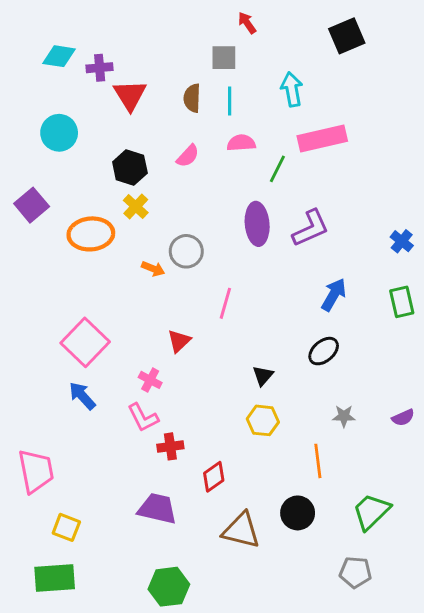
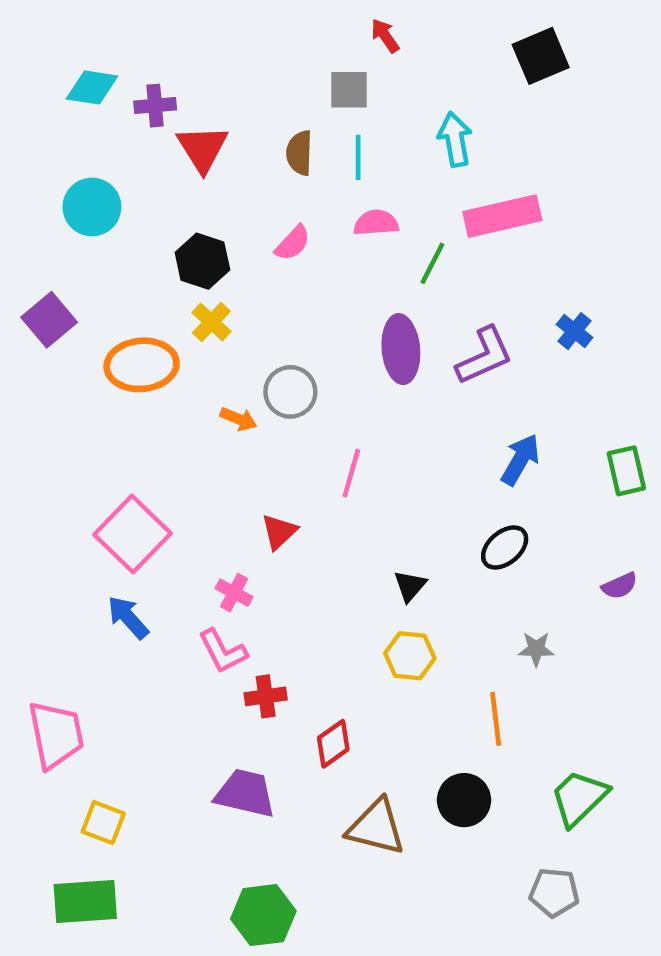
blue cross: (402, 241) -> (575, 331), moved
purple semicircle: (403, 418) -> (620, 586), moved

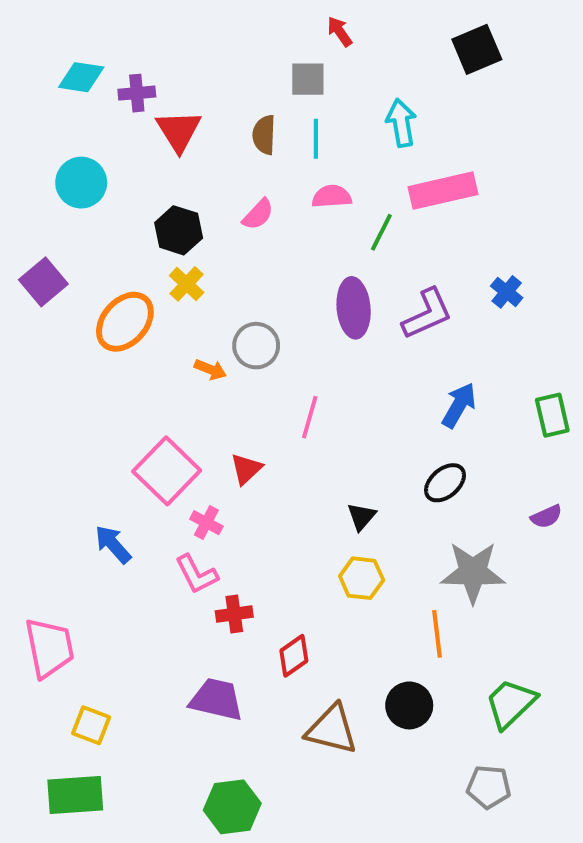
orange ellipse: (142, 365) -> (125, 322), turned -44
pink square: (133, 534) -> (167, 471), moved
gray star: (536, 649) -> (473, 572), size x2.0

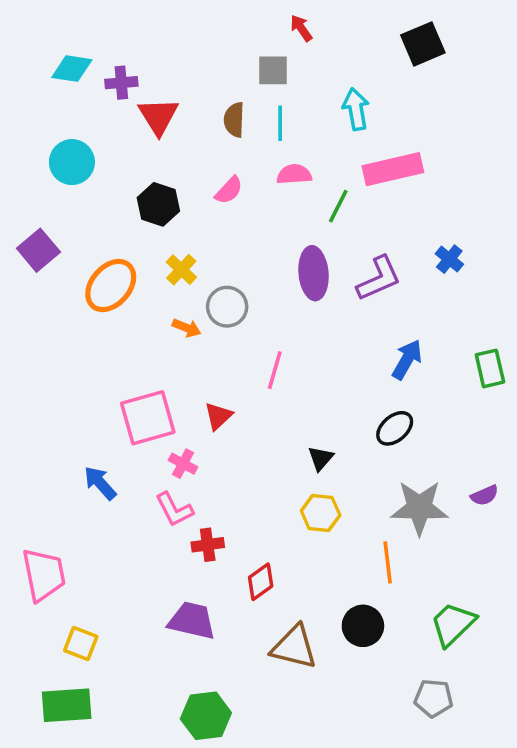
yellow cross: (187, 284) -> (181, 270), moved
pink square: (167, 471) -> (148, 418), turned 30
purple semicircle: (546, 517) -> (485, 495), moved

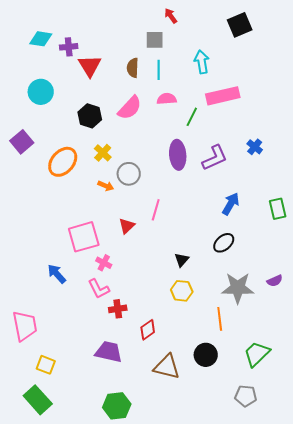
pink semicircle: (229, 190) -> (130, 108), size x1.5
red triangle: (218, 416) -> (127, 226), moved
green rectangle: (67, 705) -> (38, 400), turned 52

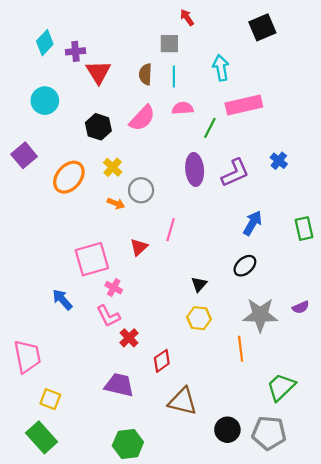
cyan diamond: (41, 39) -> (45, 43), turned -55
red cross: (118, 309) -> (129, 338), turned -36
black circle: (206, 355) -> (227, 430), moved
gray pentagon: (246, 396) -> (269, 433), size x1.4

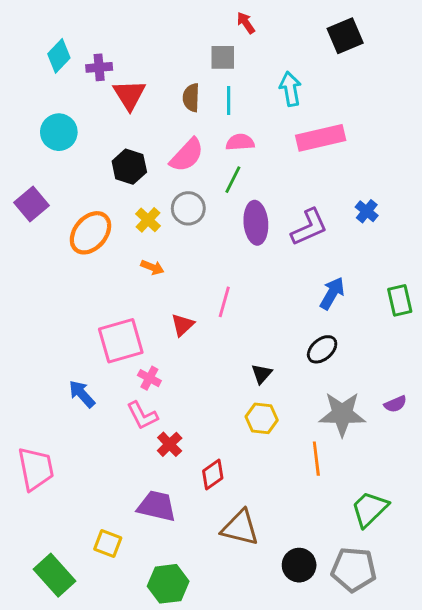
green line: (210, 128) -> (233, 180), moved
gray circle: (141, 190) -> (188, 208), moved
yellow square: (50, 399) -> (108, 544), moved

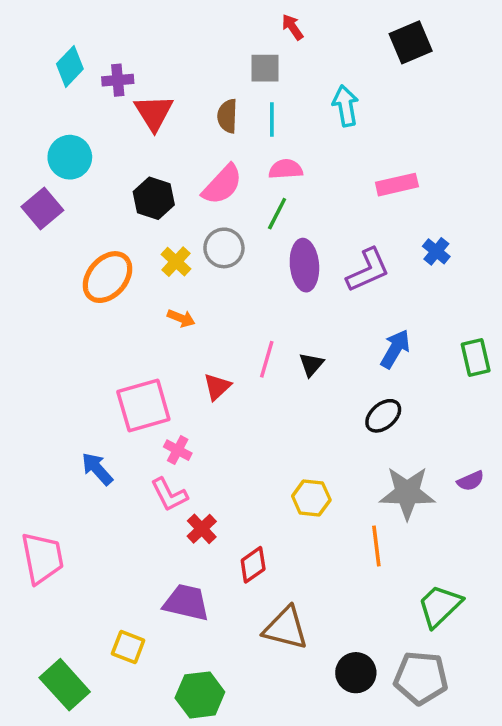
pink rectangle: (321, 138) -> (397, 185), moved, size x0.7
purple square: (31, 204) -> (42, 209), moved
black triangle: (262, 374) -> (311, 364), moved

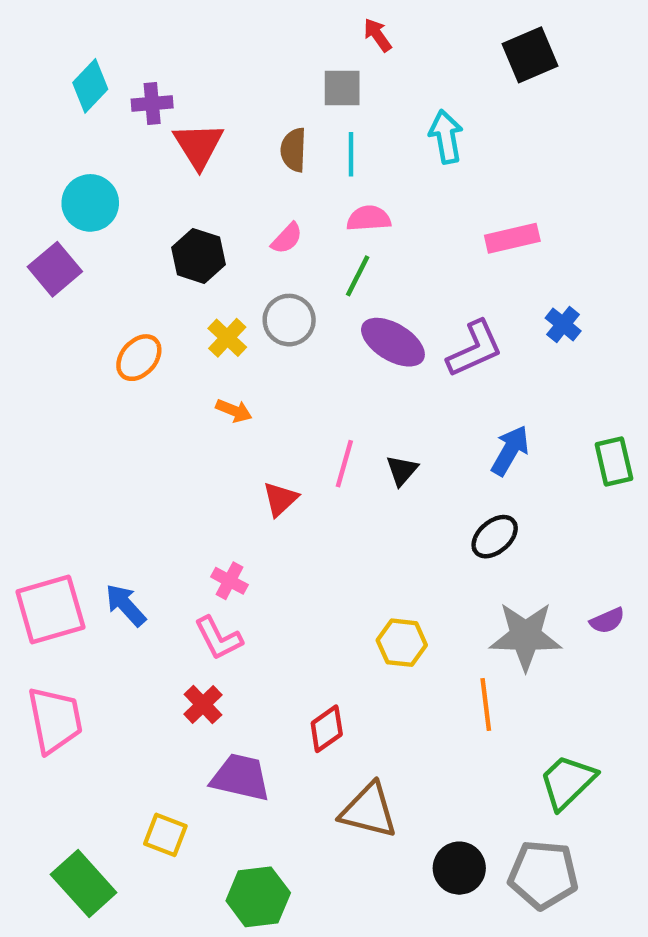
pink semicircle: (222, 185) -> (287, 238), size x0.6
purple ellipse: (304, 265) -> (393, 342), turned -54
orange ellipse: (107, 277) -> (139, 358), size x0.7
pink square: (143, 406) -> (50, 610), moved
red cross: (202, 529) -> (203, 705), moved

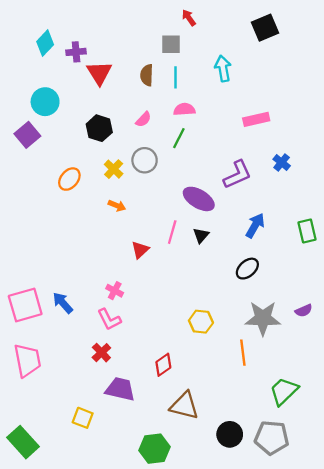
purple ellipse: (393, 342) -> (199, 199), moved
green rectangle: (84, 884) -> (23, 442), moved
green hexagon: (258, 897) -> (154, 449), moved

